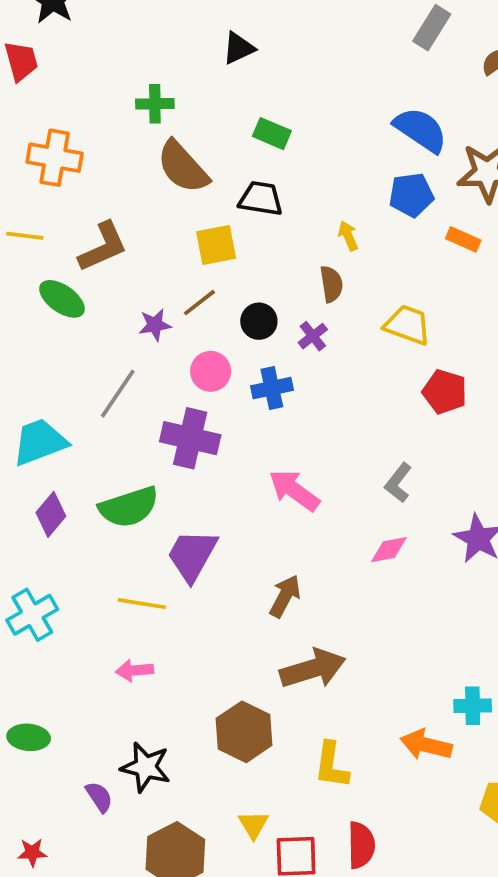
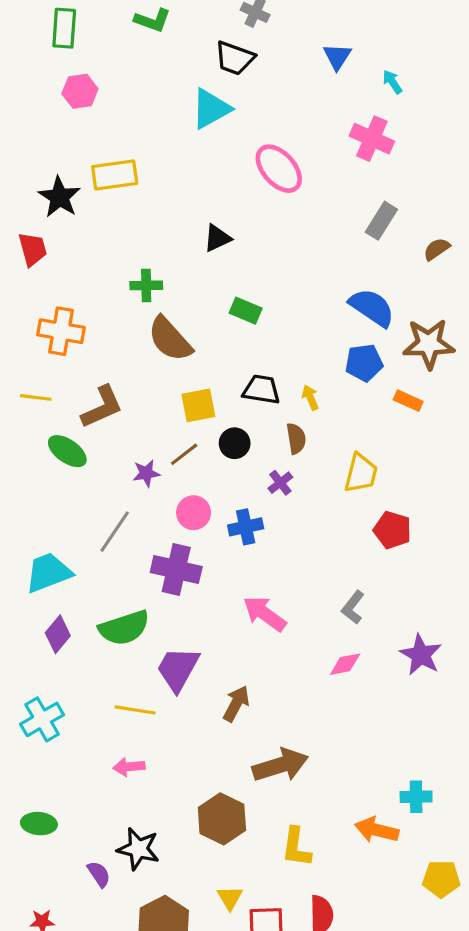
black trapezoid: (261, 199) -> (261, 390), moved
black circle: (259, 321) -> (235, 443), moved
yellow trapezoid: (408, 325) -> (361, 473), turned 84
brown arrow: (285, 596) -> (236, 704), moved

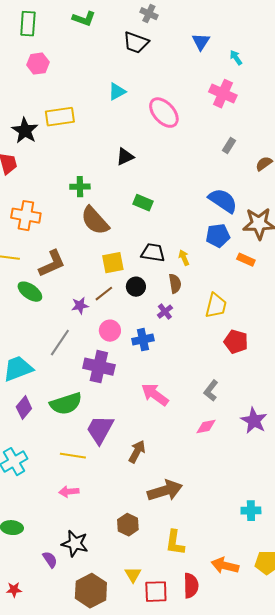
cyan triangle: (211, 109) -> (117, 92), moved, size x0.7
gray rectangle: (381, 221) -> (229, 146), size x0.7
brown hexagon: (222, 819) -> (128, 525), size x0.7
orange arrow: (377, 830) -> (225, 566), moved

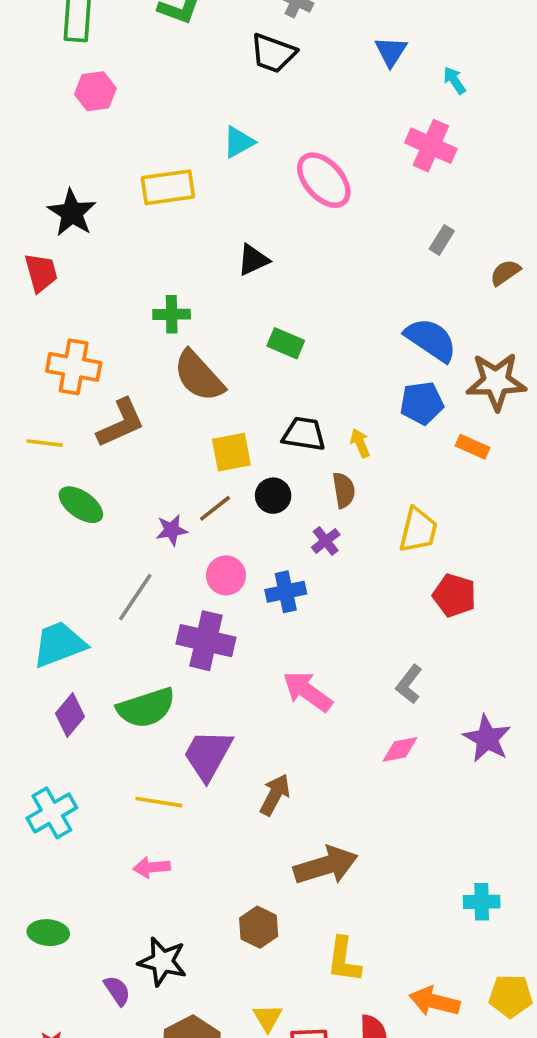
yellow rectangle: (60, 117) -> (168, 187), moved
brown L-shape: (52, 264) -> (121, 423), moved

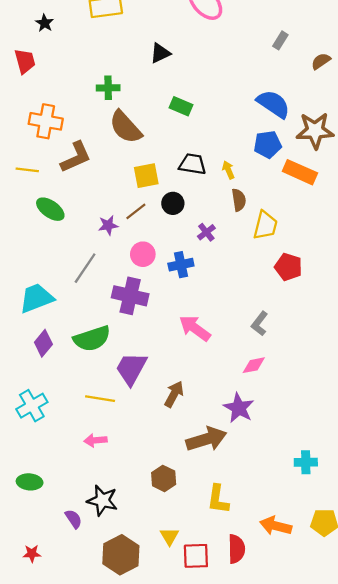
black star: (72, 213) -> (45, 23), size x0.6
orange rectangle: (473, 447) -> (300, 172), size x1.6
brown semicircle: (344, 490) -> (239, 200), moved
purple star: (487, 739) -> (239, 408), moved

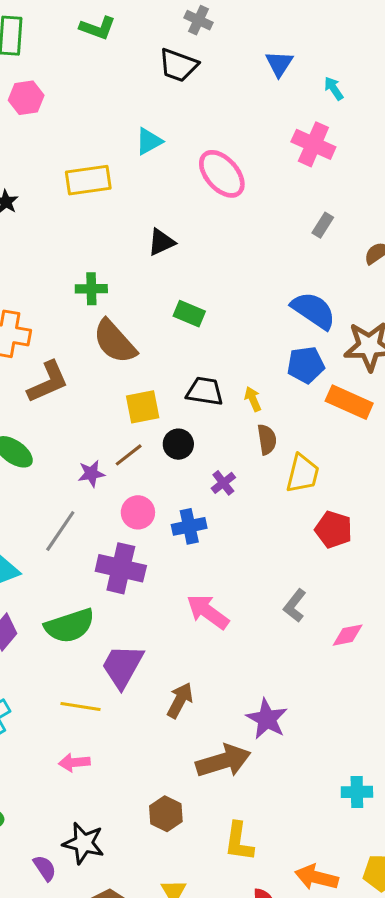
pink diamond: (254, 365) -> (348, 635), moved

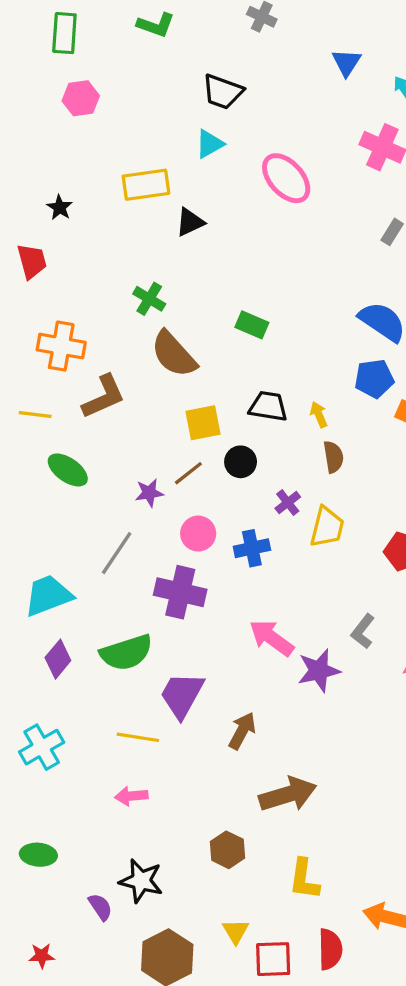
black trapezoid: (178, 65) -> (223, 92), moved
black triangle: (161, 242) -> (190, 222), moved
green cross: (91, 289) -> (149, 299), turned 32
yellow trapezoid: (303, 474) -> (327, 527), moved
purple star: (267, 719) -> (319, 670), moved, turned 30

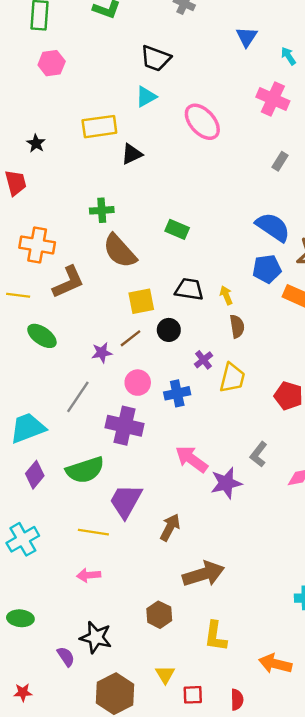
green cross: (149, 299) -> (102, 210), turned -35
red semicircle: (330, 949) -> (237, 700), moved, size x0.7
red square: (273, 959) -> (193, 695), size x0.7

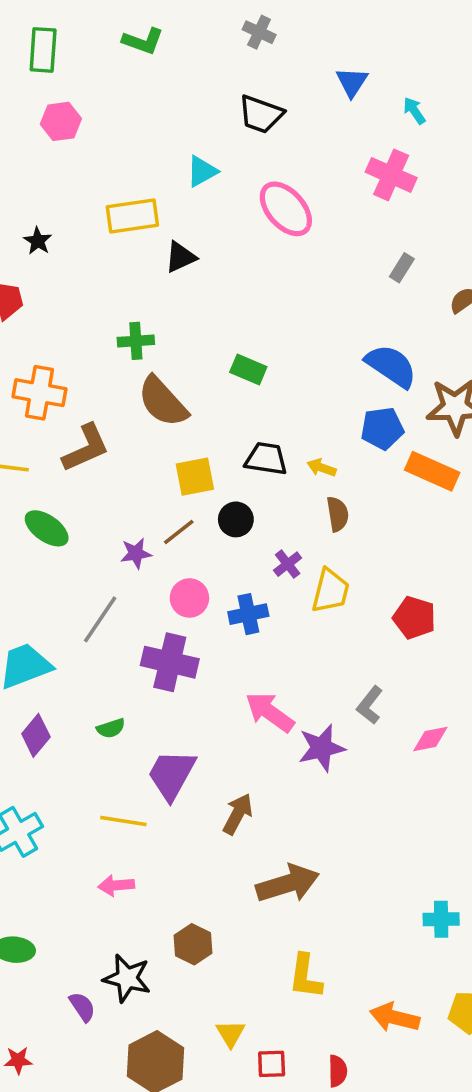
black trapezoid: (156, 58) -> (261, 114), moved
yellow arrow: (226, 295) -> (322, 468), turned -48
green semicircle: (85, 470) -> (111, 728), size x0.5
brown hexagon: (159, 615) -> (193, 944), moved

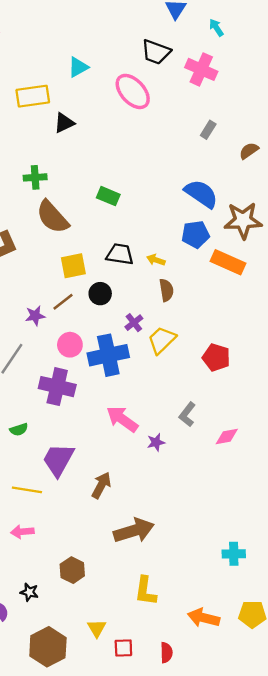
black trapezoid: (261, 114) -> (156, 52), moved
yellow trapezoid: (330, 591) -> (162, 340), turned -148
blue cross: (248, 614) -> (108, 355), size x1.6
purple star: (322, 748) -> (156, 442), size x0.6
black star: (127, 978) -> (29, 592), size x0.6

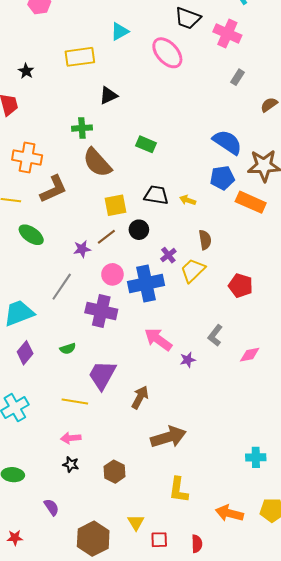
black triangle: (64, 123) -> (108, 95), moved
gray rectangle: (208, 130) -> (238, 77), moved
brown semicircle: (166, 290) -> (205, 240), moved
black star: (29, 592) -> (71, 464), moved

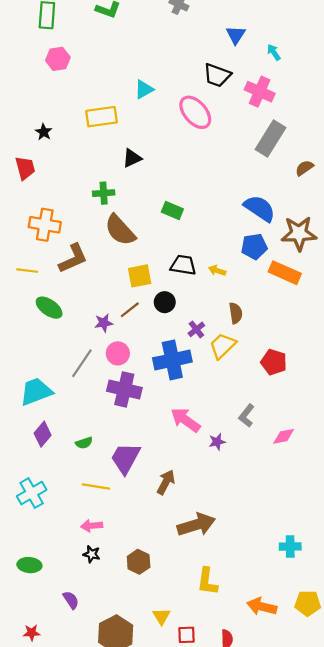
gray rectangle: (238, 77) -> (271, 139), size x2.0
pink circle: (112, 274) -> (118, 353), moved
green semicircle: (68, 349) -> (84, 443), moved

